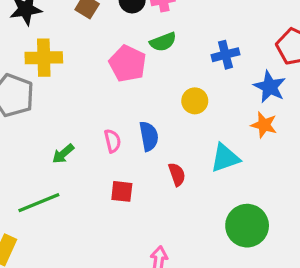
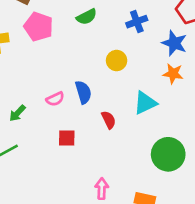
pink pentagon: (128, 64) -> (38, 27), moved
pink semicircle: (113, 141) -> (55, 99), turned 84

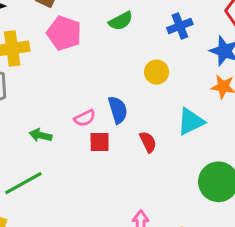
green arrow: (17, 113) -> (41, 135), turned 60
red square: (67, 138) -> (100, 142), moved

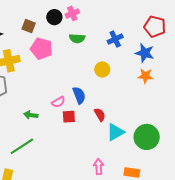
green semicircle: (121, 21) -> (77, 38), turned 35
cyan triangle: (191, 122) -> (115, 132), moved

